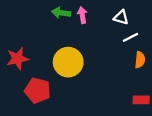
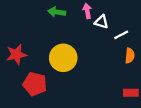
pink arrow: (82, 15) -> (87, 11), moved
white triangle: (121, 17) -> (101, 22), moved

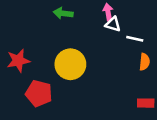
pink arrow: (87, 11) -> (108, 12), moved
white line: (121, 35) -> (135, 39), turned 40

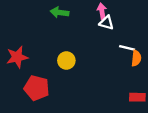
white line: (135, 39) -> (127, 48), moved
yellow circle: (70, 64) -> (66, 61), size x0.6

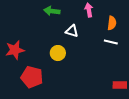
white triangle: (106, 23) -> (72, 31), moved
orange semicircle: (136, 58) -> (112, 23), moved

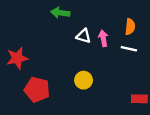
pink arrow: (89, 10) -> (103, 38), moved
yellow circle: (58, 53) -> (84, 80), moved

